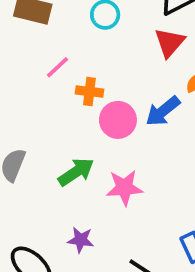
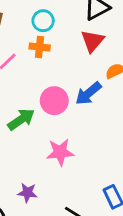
orange cross: (89, 92) -> (40, 47), moved
green arrow: (76, 172) -> (21, 119), moved

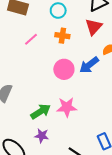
orange cross: (40, 47) -> (62, 36), moved
green arrow: (21, 119) -> (41, 111), moved

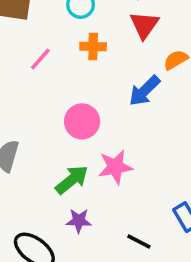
pink circle: (64, 69) -> (82, 121), moved

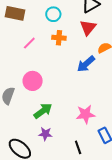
pink circle: (82, 121) -> (33, 81), moved
pink star: (115, 167) -> (86, 114), moved
black line: (139, 242) -> (78, 147), turned 40

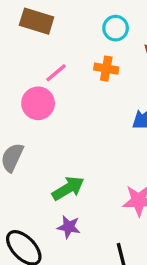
cyan circle: (53, 14) -> (116, 28), moved
pink circle: (33, 81) -> (38, 103), moved

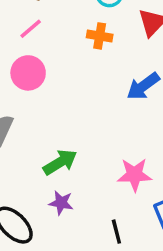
pink line: (56, 73) -> (31, 29), moved

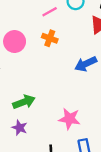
pink line: (31, 29) -> (50, 12), moved
orange cross: (100, 36) -> (50, 38), moved

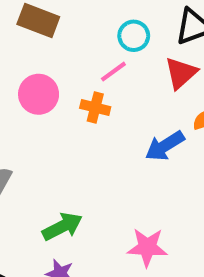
pink line: (50, 12) -> (113, 72), moved
pink circle: (15, 42) -> (39, 94), moved

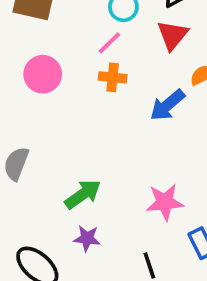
orange cross: (95, 107) -> (113, 77), moved

